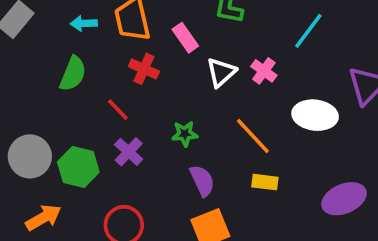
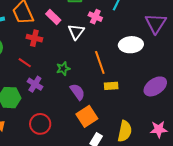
pink cross: (264, 71) -> (95, 17), moved
orange line: (253, 136) -> (100, 62), turned 35

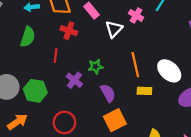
white ellipse: (131, 45) -> (169, 71), moved, turned 40
red line: (25, 63) -> (56, 56), turned 56
purple cross: (35, 84) -> (74, 80), moved

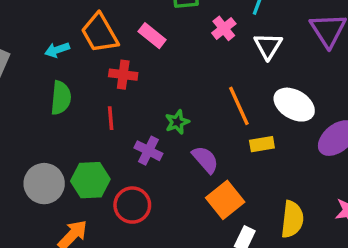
pink cross: (136, 15) -> (224, 28), turned 32
white triangle: (114, 29) -> (268, 46), moved
red circle: (64, 122) -> (132, 205), moved

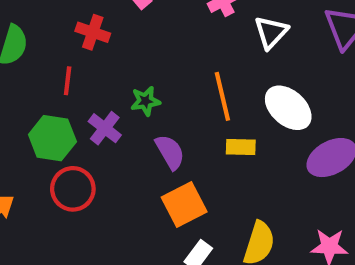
green hexagon: (90, 180) -> (52, 138), moved

